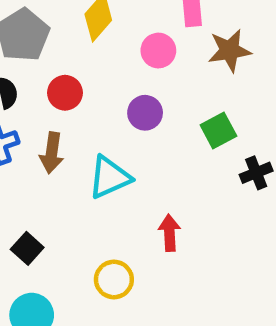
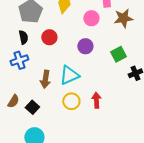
brown arrow: (52, 153) -> (45, 79), moved
yellow circle: (114, 279) -> (71, 101), moved

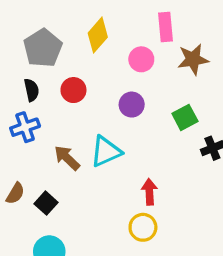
brown arrow: (45, 79) -> (67, 158), turned 126
yellow circle: (71, 101) -> (143, 227), moved

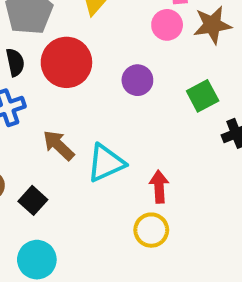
pink circle: (141, 59) -> (167, 25), moved
red circle: (73, 90) -> (66, 62), size x1.6
cyan triangle: (106, 151) -> (106, 163), moved

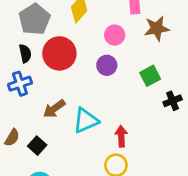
pink circle: (167, 25) -> (115, 35), moved
brown arrow: (59, 145) -> (54, 109), turned -80

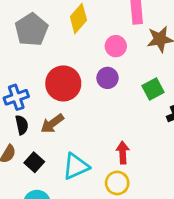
black semicircle: (25, 53) -> (22, 125), moved
red circle: (59, 53) -> (63, 83), moved
cyan triangle: (86, 121) -> (76, 166), moved

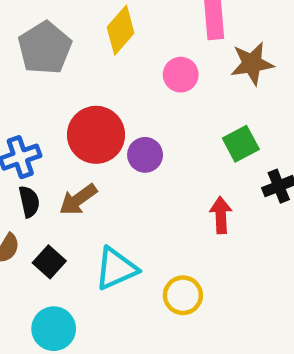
purple circle: (107, 78) -> (145, 155), moved
red arrow: (123, 153) -> (221, 215), moved

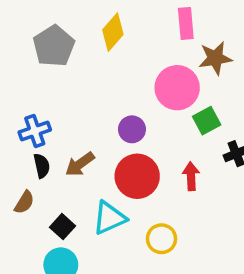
pink circle: (181, 75) -> (177, 88), moved, size x1.6
red circle: (96, 135) -> (137, 176), moved
black square: (49, 262) -> (63, 227), moved

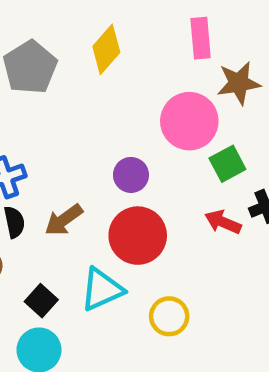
red arrow: (191, 176) -> (223, 222), moved, turned -64

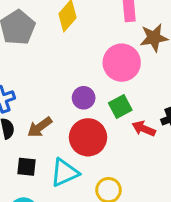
green square: (227, 164) -> (120, 107), moved
black square: (41, 301) -> (26, 167), moved, turned -36

